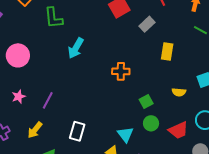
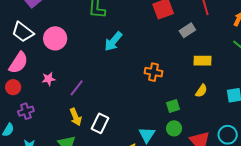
yellow rectangle: (167, 51) -> (202, 61), turned 72
yellow semicircle: (179, 92) -> (201, 91), moved, turned -72
yellow arrow: (35, 130) -> (76, 117), moved, turned -72

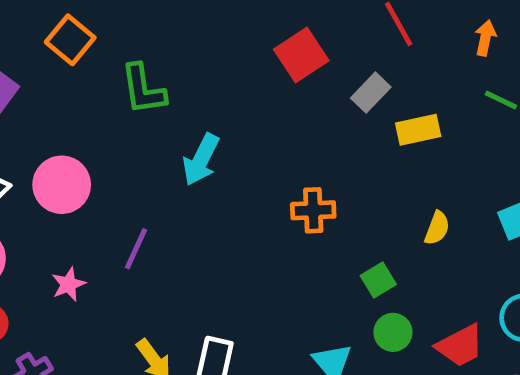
yellow rectangle: (202, 61) -> (418, 130), moved
purple line: (77, 88) -> (136, 249), moved

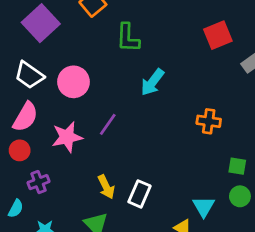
green square: (378, 280) -> (237, 166), turned 30
pink star: (68, 284) -> (67, 137), size x1.6

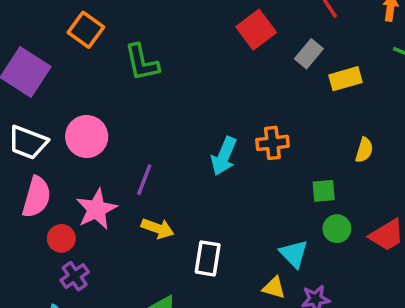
cyan arrow: (152, 82) -> (224, 156), moved
red circle: (20, 150) -> (61, 238), moved
yellow arrow: (106, 187) -> (158, 228), moved, turned -30

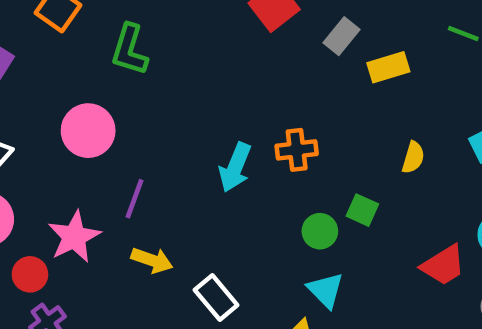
green L-shape: (142, 62) -> (129, 50), turned 30
pink circle: (87, 136) -> (88, 131), moved
green square: (324, 191) -> (362, 210), turned 30
green circle: (337, 229) -> (320, 231), moved
white rectangle: (208, 258) -> (216, 298), turned -48

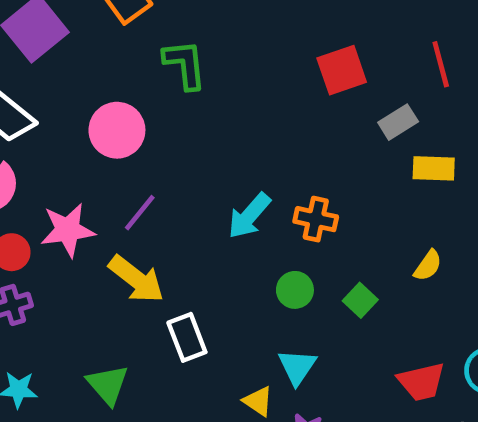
green L-shape: (129, 50) -> (185, 64), turned 138
green circle: (320, 231) -> (295, 290), moved
yellow arrow: (152, 260) -> (136, 279), size x1.4

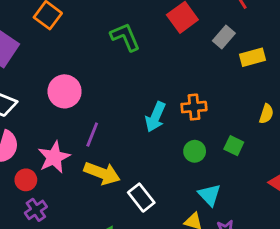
green L-shape: (185, 64) -> (125, 37), moved

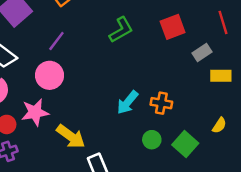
green L-shape: (125, 37) -> (121, 30), turned 68
pink circle: (65, 91) -> (50, 75), moved
purple line: (92, 135) -> (56, 41), moved
green square: (234, 146) -> (185, 144), size x1.5

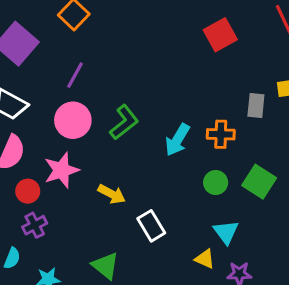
green L-shape: (121, 30) -> (124, 122), moved
gray rectangle: (202, 53) -> (256, 106), moved, turned -42
yellow arrow: (71, 136) -> (112, 194), size x0.7

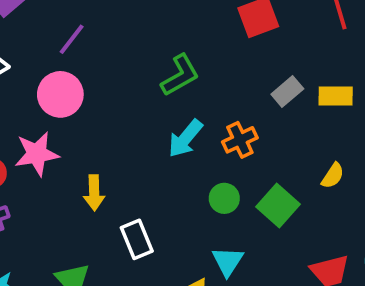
gray rectangle: (256, 106) -> (287, 91), moved, turned 35
green L-shape: (124, 122) -> (180, 75), moved
orange cross: (221, 134) -> (240, 140), turned -36
yellow arrow: (112, 194) -> (94, 193), turned 52

